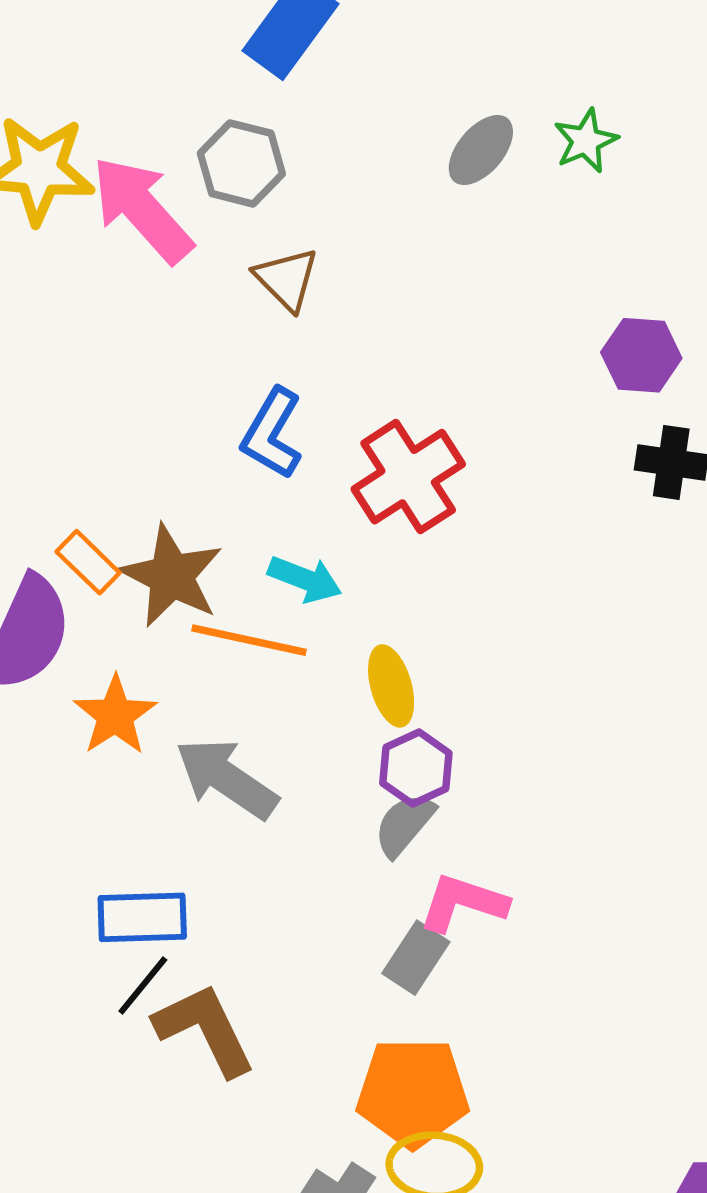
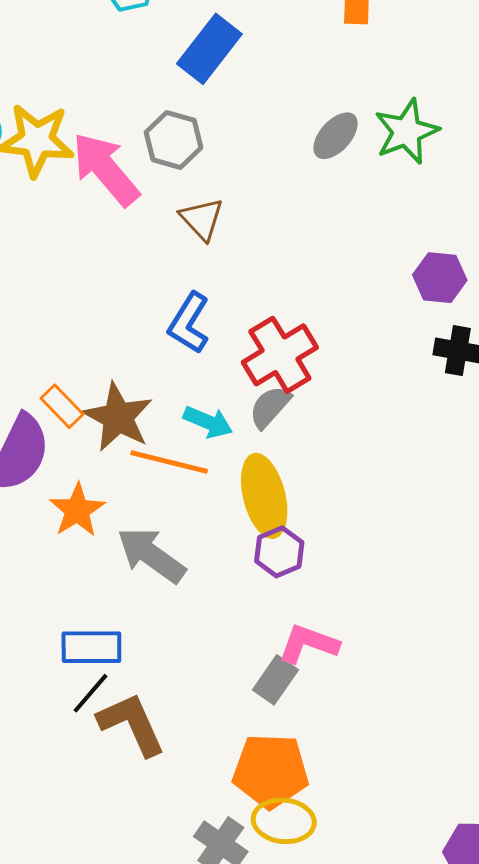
green star: (586, 141) -> (407, 132), size x1.5
yellow ellipse: (391, 686) -> (264, 496), size x1.5
gray semicircle: (404, 825) -> (270, 407), moved

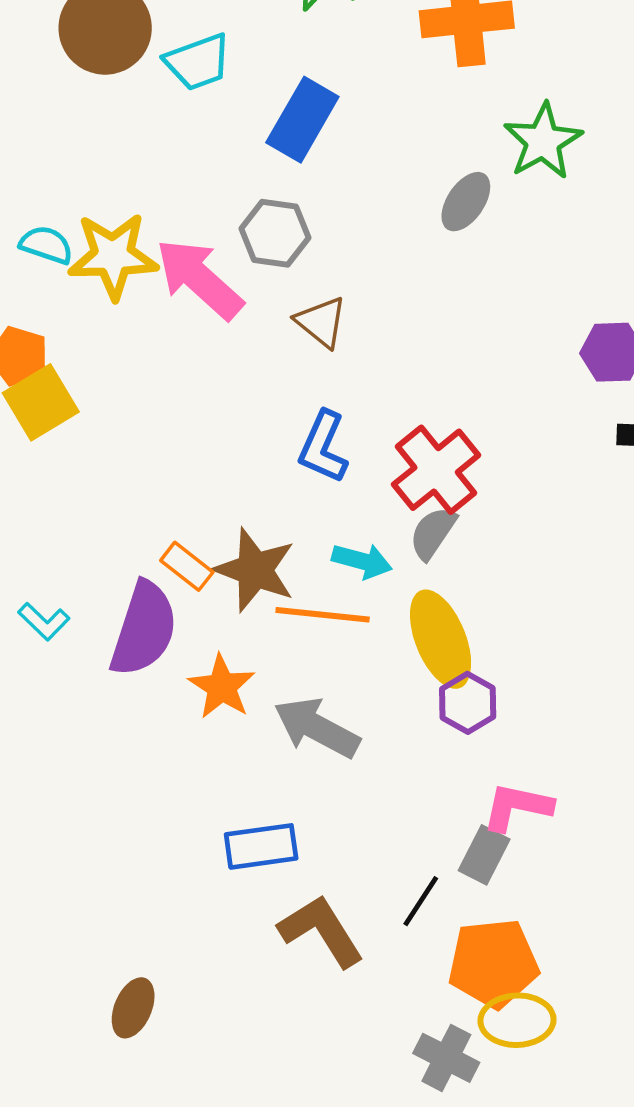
green star: (407, 132) -> (543, 141), moved
black line: (91, 693) -> (421, 901), moved

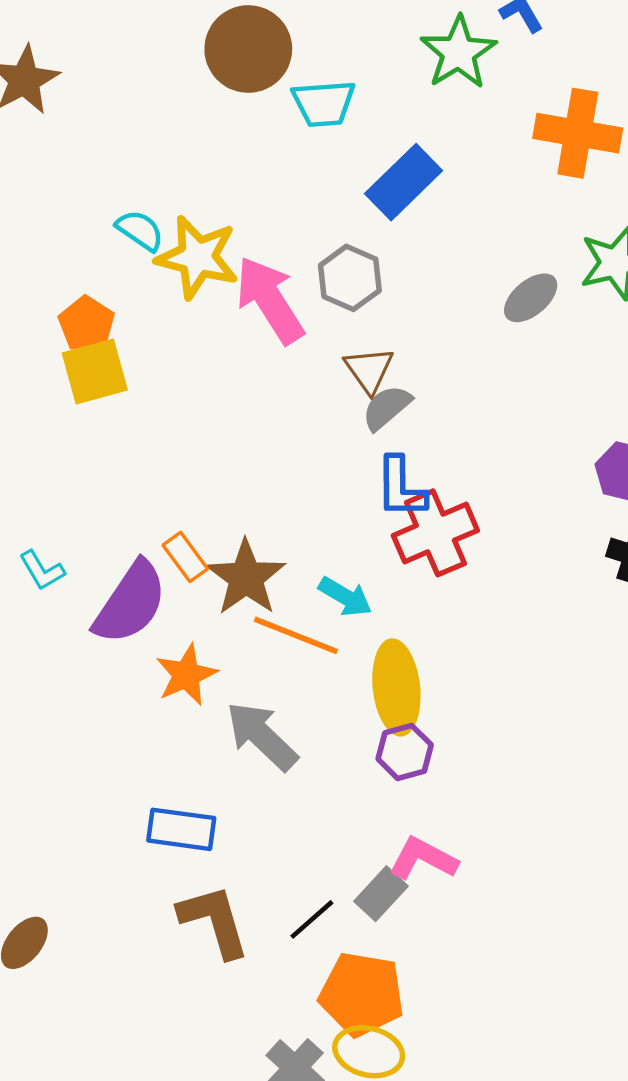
blue L-shape: (323, 447) -> (401, 488), moved, turned -40
gray semicircle: (433, 533) -> (387, 407), moved

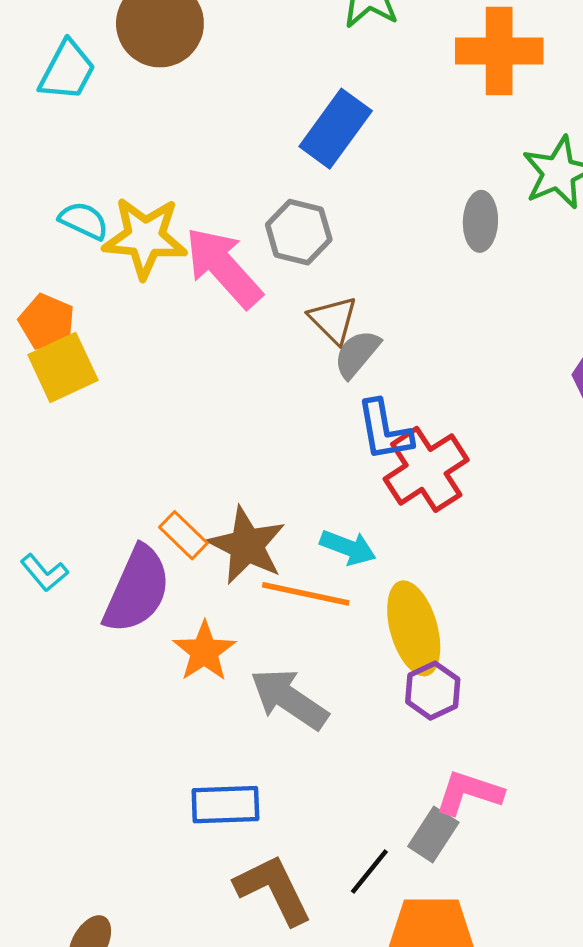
cyan trapezoid: (324, 103) -> (67, 71), moved, turned -48
gray ellipse: (531, 298) -> (480, 221), turned -38

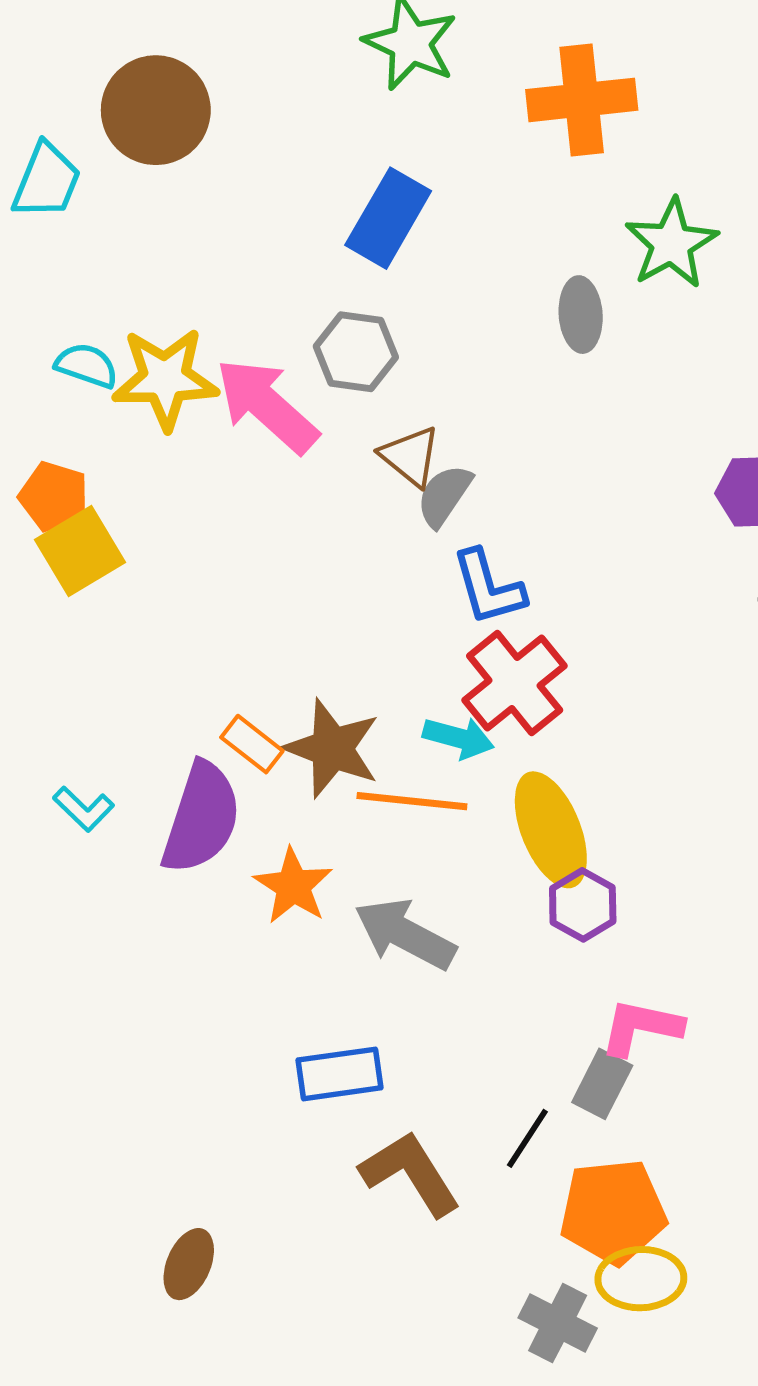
red cross: (426, 469) -> (515, 683), moved

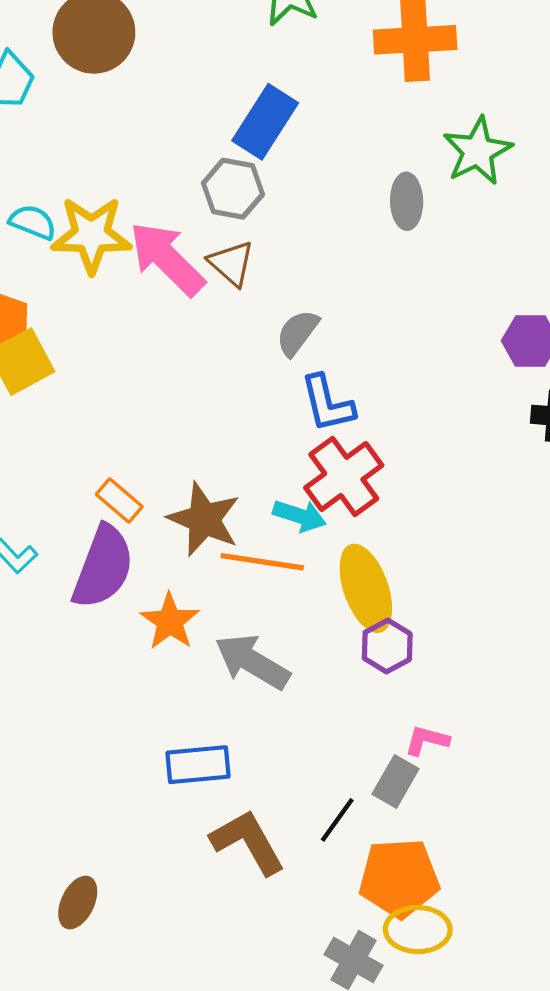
gray hexagon: (356, 352) -> (233, 189), moved
brown triangle: (410, 456) -> (231, 263), moved
orange rectangle: (252, 744) -> (119, 500), moved
pink L-shape: (641, 1027) -> (427, 740), size x0.7

